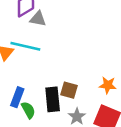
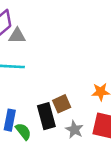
brown square: (69, 90) -> (62, 104), turned -30

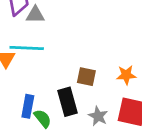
brown square: (62, 104) -> (86, 77), moved, turned 36

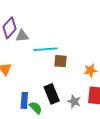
cyan line: (27, 48) -> (45, 49), moved
brown square: (86, 77) -> (61, 61), moved

